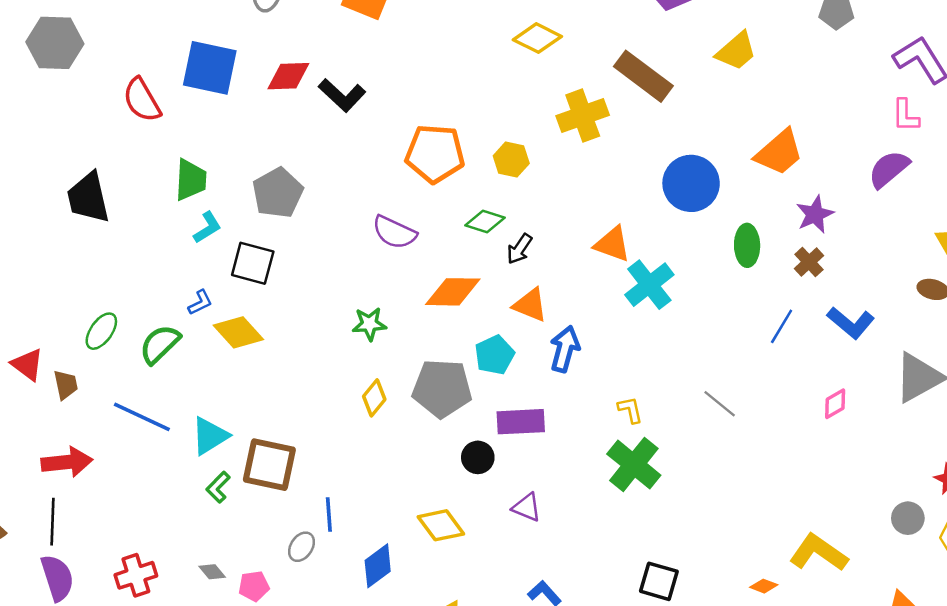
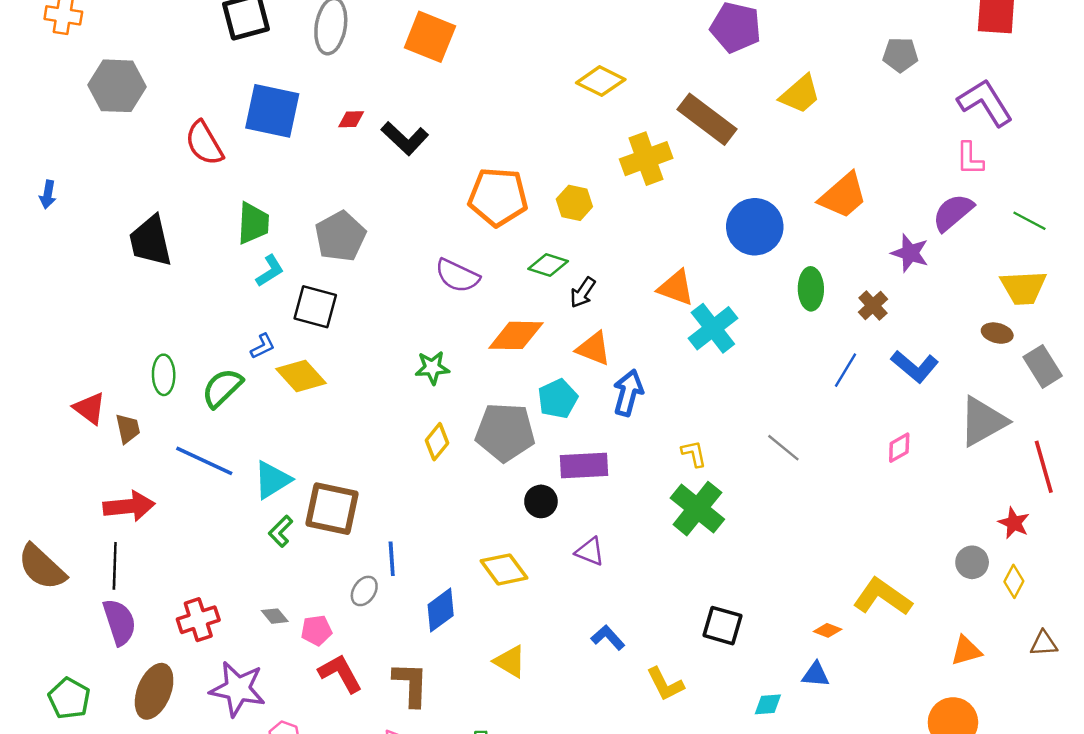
red diamond: (288, 76) -> (351, 119), size x0.6
purple star: (815, 214) -> (910, 253), moved, turned -30
green ellipse: (101, 331) -> (164, 375), turned -36

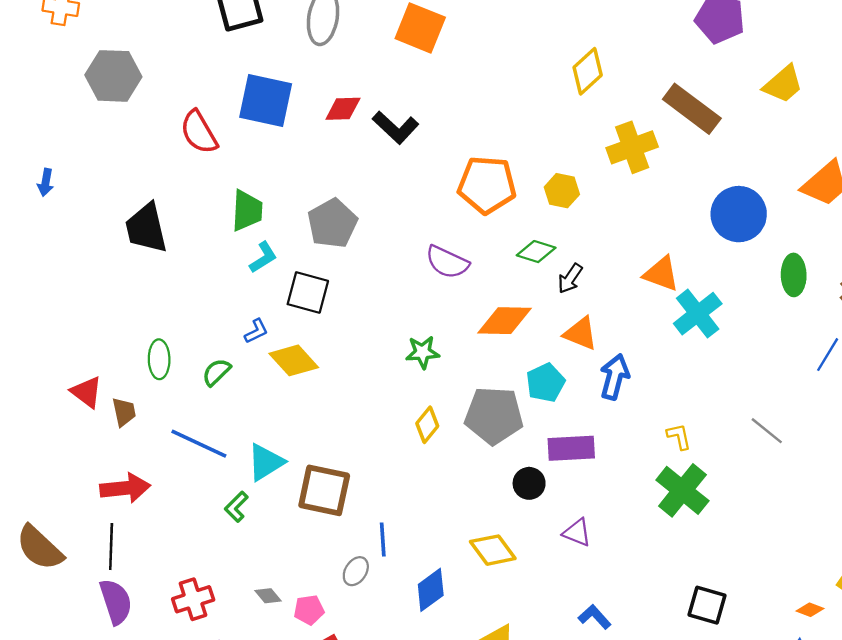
yellow diamond: (601, 81) -> (588, 71), turned -69
red diamond: (351, 119) -> (343, 109), size x1.4
green semicircle: (222, 388) -> (216, 372), size x0.7
green L-shape: (281, 531) -> (236, 507), moved

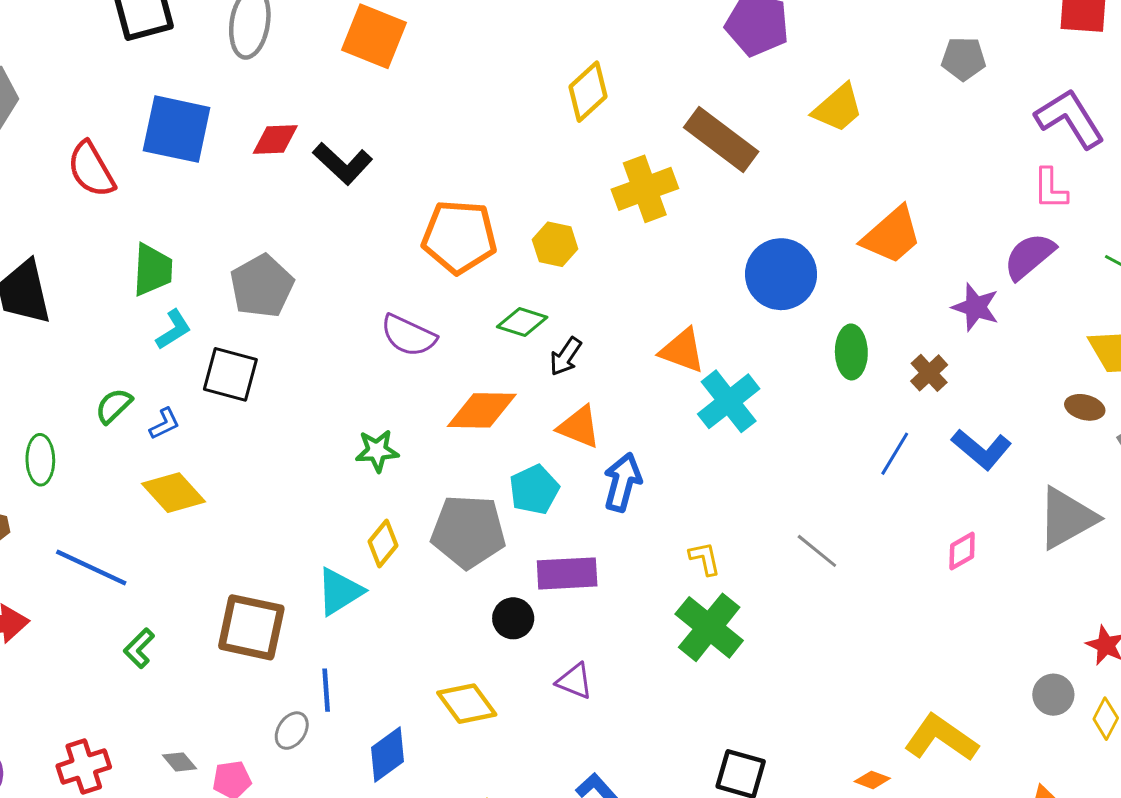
yellow diamond: (294, 360) -> (174, 493), moved
green semicircle: (216, 372) -> (114, 406), moved
cyan triangle: (266, 462) -> (340, 591), moved

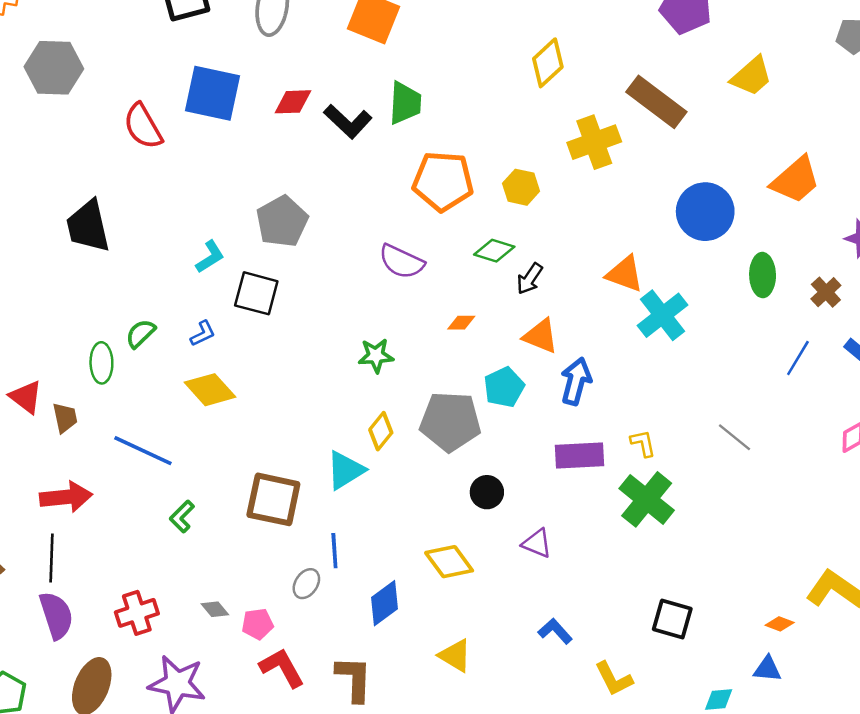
green trapezoid: (153, 270) -> (405, 103), moved
green semicircle: (114, 406) -> (140, 334), moved
orange diamond: (482, 410) -> (461, 323), size x0.5
purple rectangle: (567, 573) -> (580, 456), moved

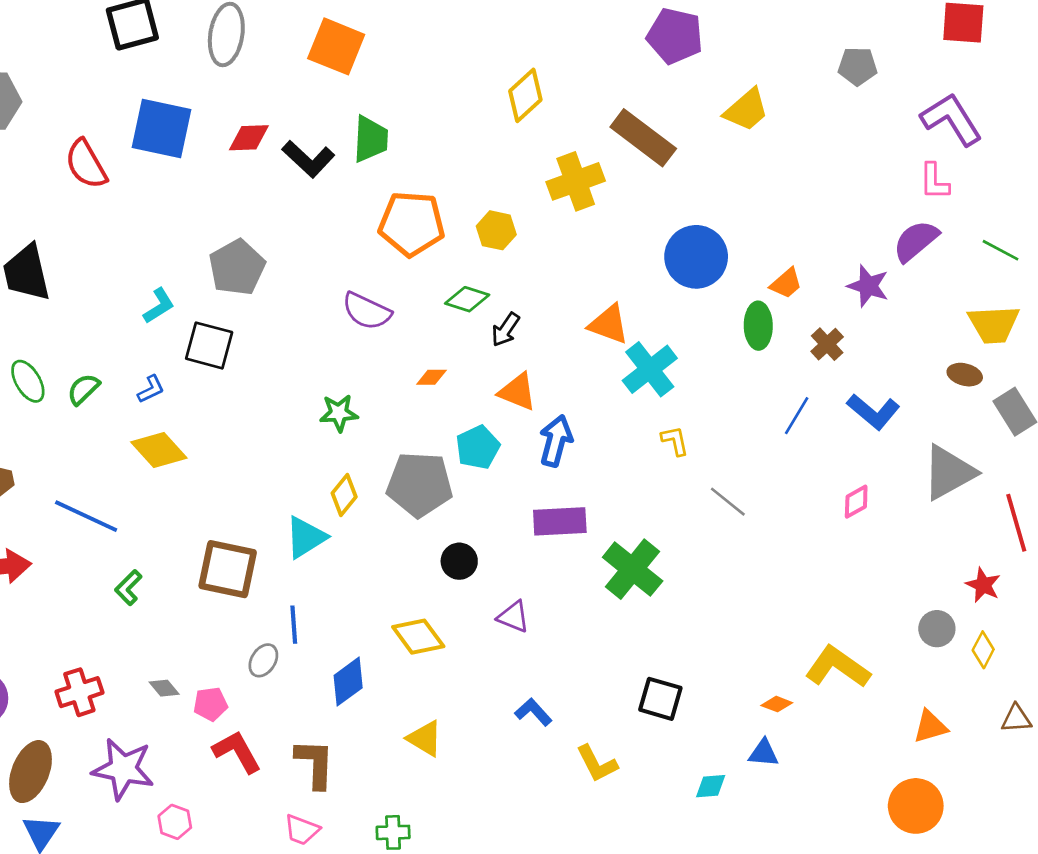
orange trapezoid: (795, 180) -> (786, 283), moved, size x0.6
green ellipse: (101, 363) -> (28, 381), moved, turned -30
yellow L-shape: (643, 443) -> (675, 441), moved

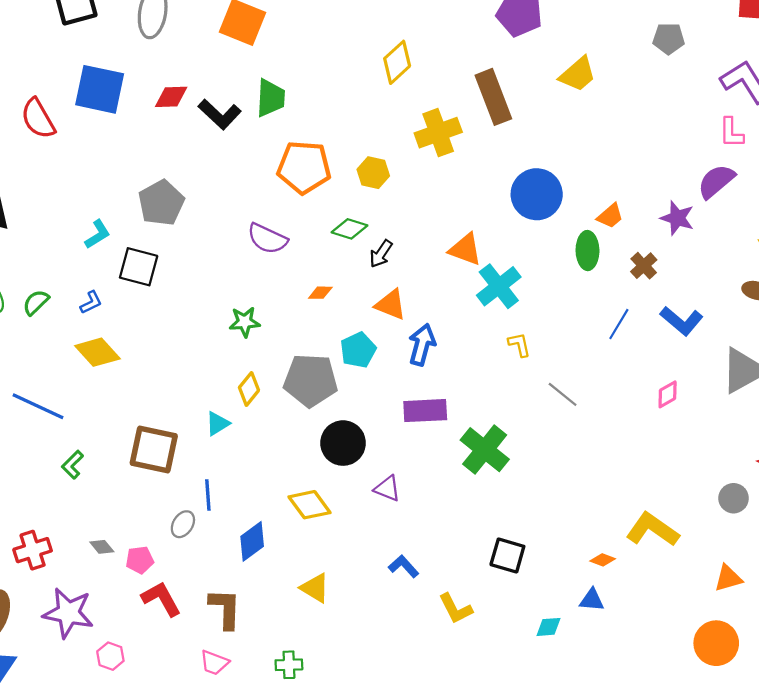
brown rectangle: (643, 138) -> (493, 97), turned 32
cyan triangle: (306, 537) -> (218, 424), size x0.7
black circle: (459, 561) -> (343, 443), size x1.5

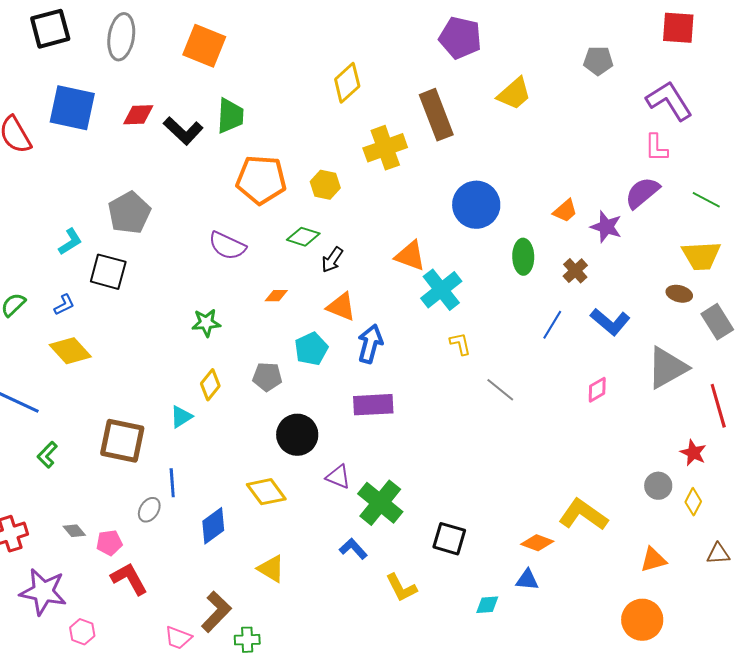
orange trapezoid: (610, 216) -> (565, 211), moved
gray pentagon: (311, 380) -> (267, 377), size x0.6
green cross: (485, 450) -> (380, 503), moved
orange diamond: (603, 560) -> (537, 543), size x1.4
brown L-shape: (225, 609) -> (216, 612), moved, turned 42

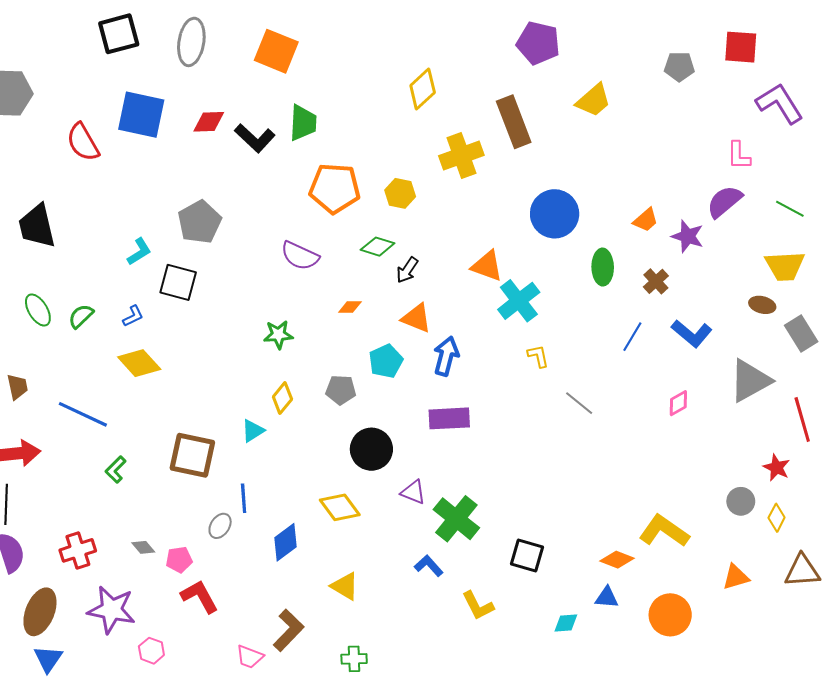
red square: (678, 28) -> (741, 47), moved
purple L-shape: (669, 101) -> (780, 103), moved
brown triangle: (718, 554) -> (802, 571), size x1.5
orange circle: (642, 620) -> (670, 615), moved
green cross: (247, 640) -> (354, 659), moved

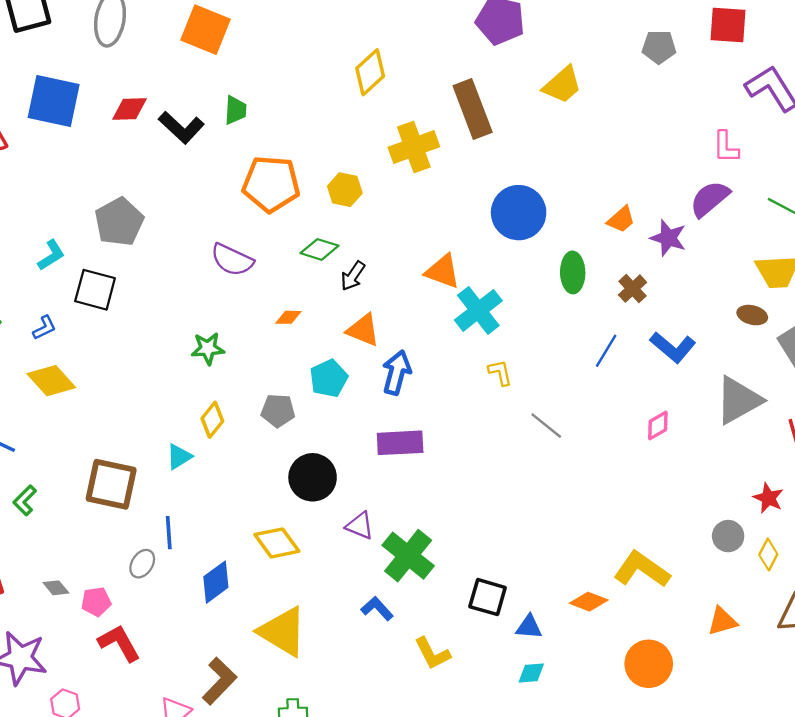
green trapezoid: (303, 123) -> (235, 110), size x0.7
yellow triangle: (345, 586) -> (283, 632), size x1.6
blue triangle: (607, 597) -> (529, 627), moved

